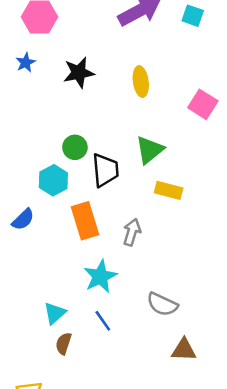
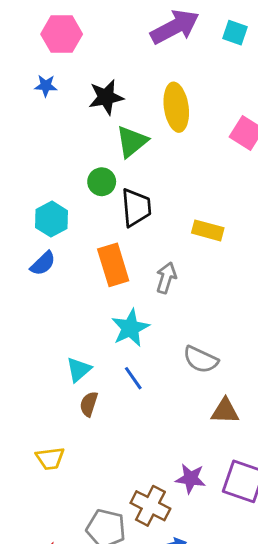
blue star: (26, 63) -> (46, 86), turned 30
yellow ellipse: (141, 82) -> (176, 107), size x1.4
green triangle: (150, 150) -> (132, 142), moved
cyan hexagon: (53, 180) -> (52, 219), moved

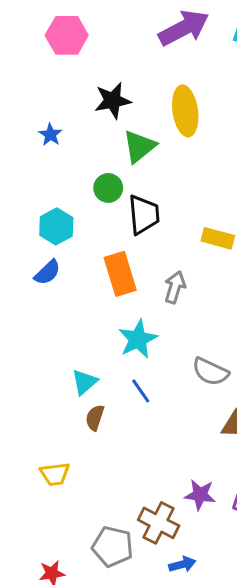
blue star: (46, 86) -> (50, 135), moved, turned 30

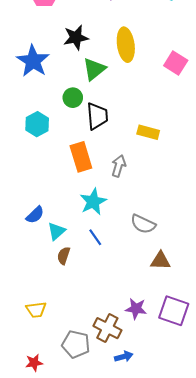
blue star: (50, 135) -> (33, 61), size x2.0
blue semicircle: (47, 272) -> (35, 215), moved
yellow trapezoid: (55, 474) -> (36, 310), moved

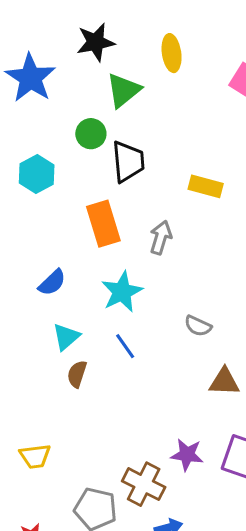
yellow ellipse: (126, 45) -> (172, 53), size x0.7
blue semicircle: (35, 215) -> (52, 283), moved
gray semicircle: (143, 224) -> (198, 326), size x0.7

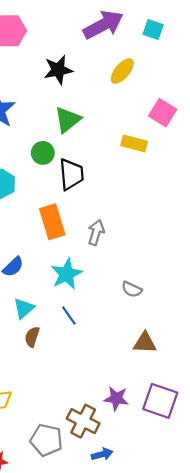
black star: (96, 42) -> (58, 70), moved
yellow ellipse: (172, 53) -> (122, 71), moved, turned 48
yellow rectangle: (206, 186) -> (134, 143), moved
gray semicircle: (198, 326) -> (132, 289), moved

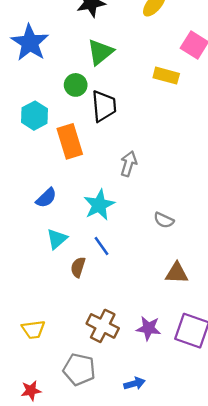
orange rectangle: (52, 222) -> (70, 141), moved
brown semicircle: (32, 337) -> (78, 267), moved
brown cross: (83, 421) -> (103, 326), moved

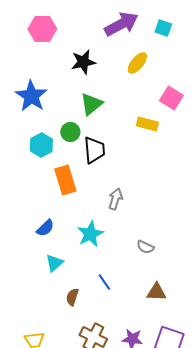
cyan hexagon: (34, 116) -> (41, 145), moved
blue line: (101, 246) -> (104, 282), moved
brown semicircle: (78, 267) -> (72, 297), moved

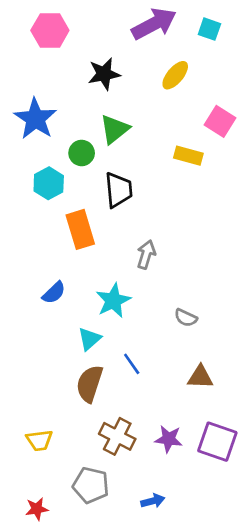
green circle: (70, 132) -> (82, 153), moved
cyan triangle: (54, 263) -> (90, 339), moved
brown semicircle: (72, 297) -> (90, 384), size x1.6

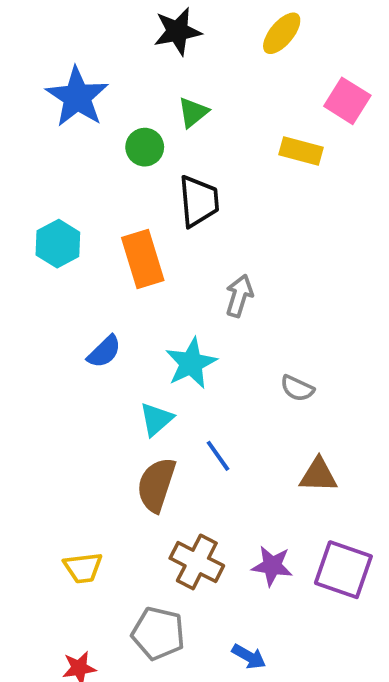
green triangle: (115, 129) -> (193, 112), size x0.7
cyan hexagon: (49, 183) -> (58, 244), moved
blue arrow: (153, 501) -> (249, 657), turned 45

